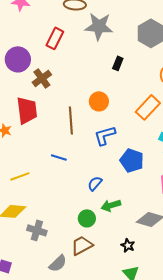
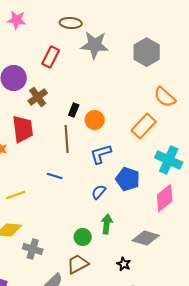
black rectangle: (118, 63) -> (74, 110), moved
blue semicircle: (95, 183) -> (99, 192), moved
green arrow: (111, 205) -> (107, 224), turned 114

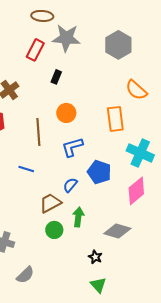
red rectangle: (51, 57) -> (35, 50), moved
black rectangle: (74, 110) -> (56, 77), moved
orange rectangle: (144, 126) -> (115, 119), turned -50
brown trapezoid: (78, 264) -> (50, 203), moved

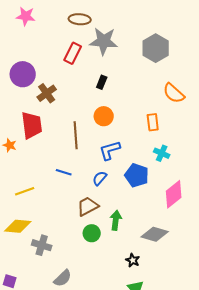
black rectangle: (56, 77) -> (102, 82), moved
orange rectangle: (115, 119) -> (153, 122), size x0.7
cyan cross: (140, 153) -> (162, 153), moved, size x0.6
blue semicircle: (70, 185) -> (100, 178), moved

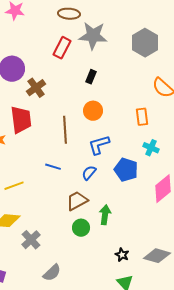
gray diamond: (155, 234) -> (157, 256), moved
gray cross: (42, 245) -> (31, 240), turned 30

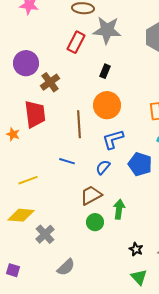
orange circle: (93, 111) -> (107, 105), size x1.4

